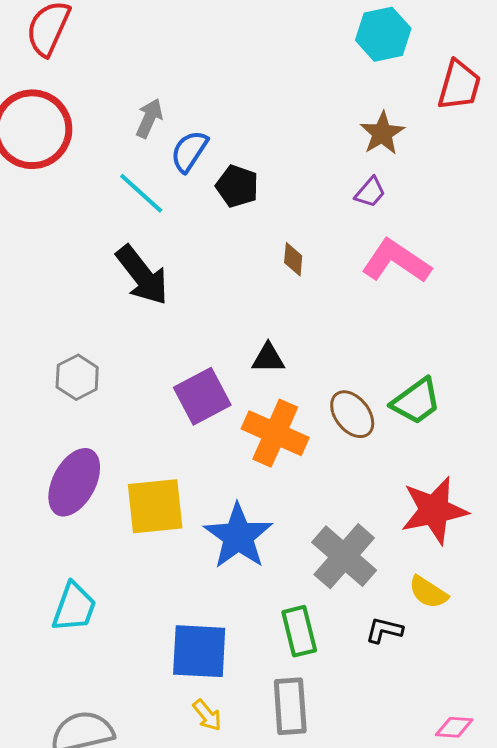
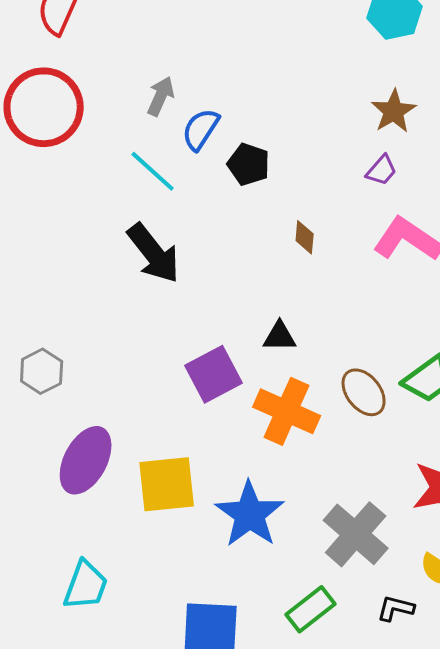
gray hexagon: (77, 377) -> (42, 371), moved
green rectangle: (299, 631) -> (311, 609), turned 66

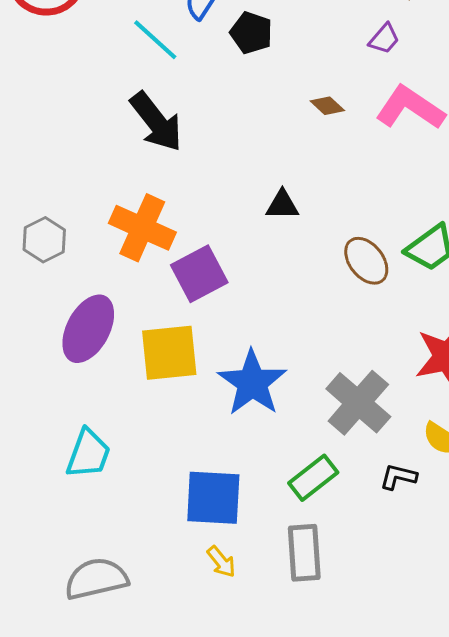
brown diamond: (305, 237) -> (327, 106), moved, turned -52
purple square: (214, 374) -> (199, 274), moved
orange cross: (287, 411) -> (142, 228), moved

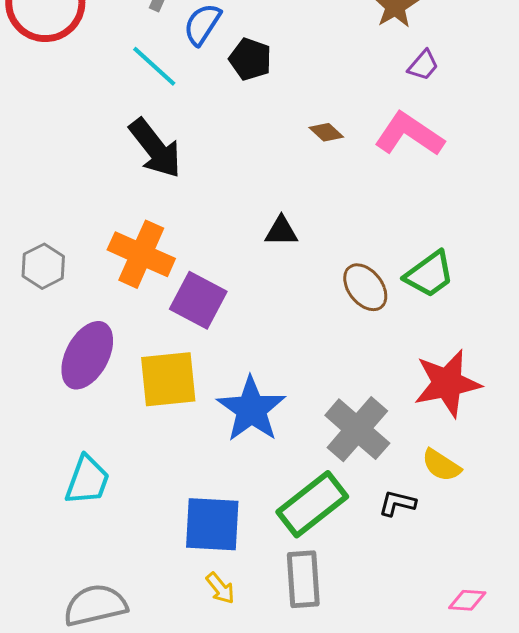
purple trapezoid: (384, 39) -> (423, 65), moved
purple square: (199, 274) -> (198, 300), turned -34
green rectangle: (313, 478) -> (312, 504), size x1.4

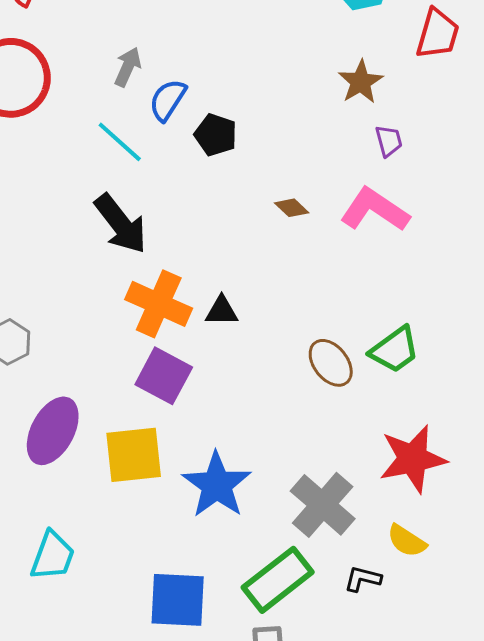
purple trapezoid: (423, 65) -> (389, 141), turned -56
black triangle: (281, 231) -> (222, 311), moved
orange cross: (141, 254) -> (159, 304), moved

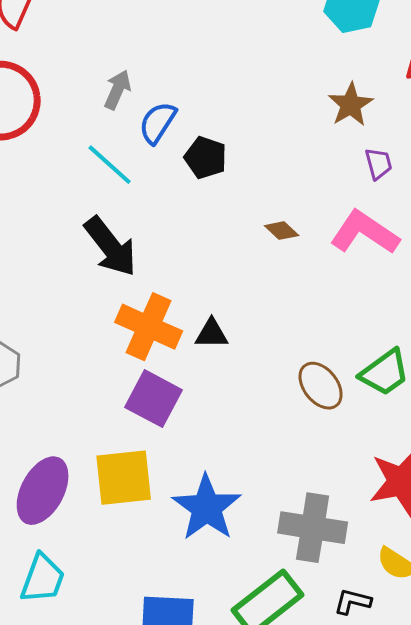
purple ellipse: (53, 431) -> (43, 491), moved
gray cross: (323, 505) -> (313, 528), turned -32

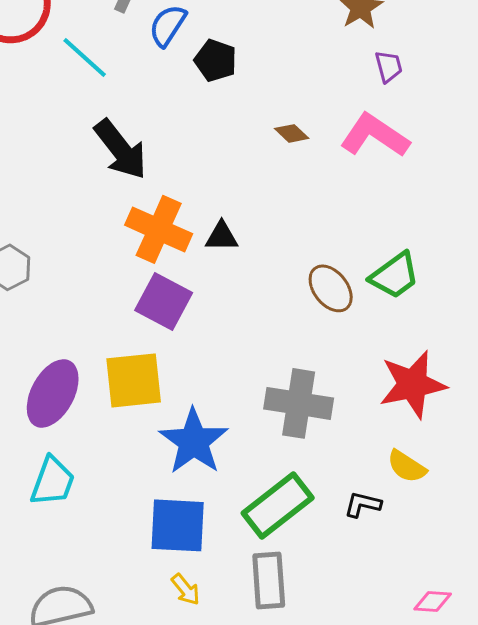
cyan line: (110, 165) -> (85, 57), moved
blue star: (207, 508) -> (194, 441), moved
gray cross: (313, 528) -> (299, 403), moved

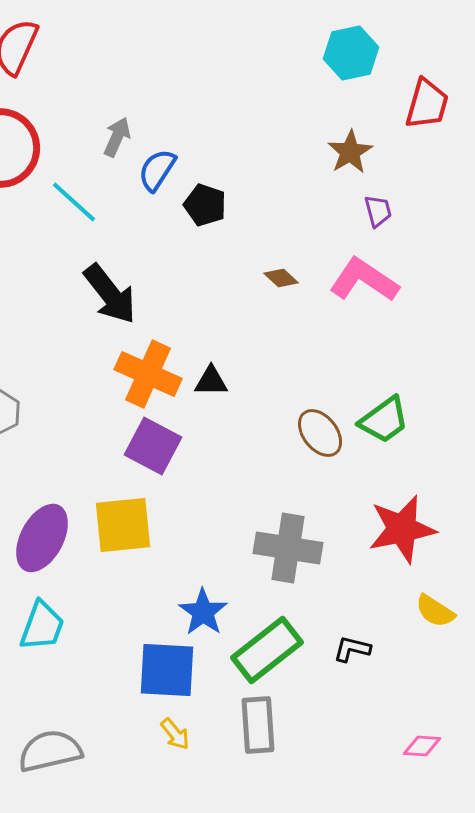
blue star: (194, 441) -> (203, 612), moved, size x0.7
yellow semicircle: (407, 466) -> (435, 611), moved

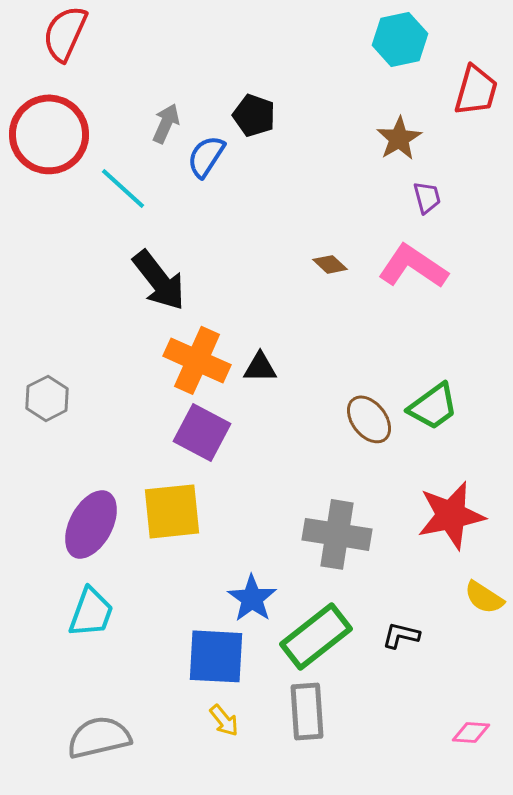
black pentagon: (205, 205) -> (254, 115), moved

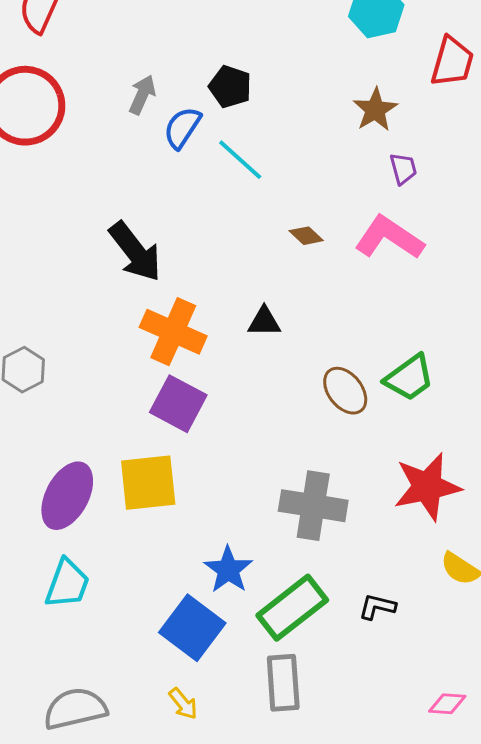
cyan line: (123, 188) -> (240, 160), moved
black triangle: (260, 367) -> (264, 322), moved
blue square: (216, 656) -> (192, 628), turned 34
yellow arrow: (224, 720) -> (183, 704), moved

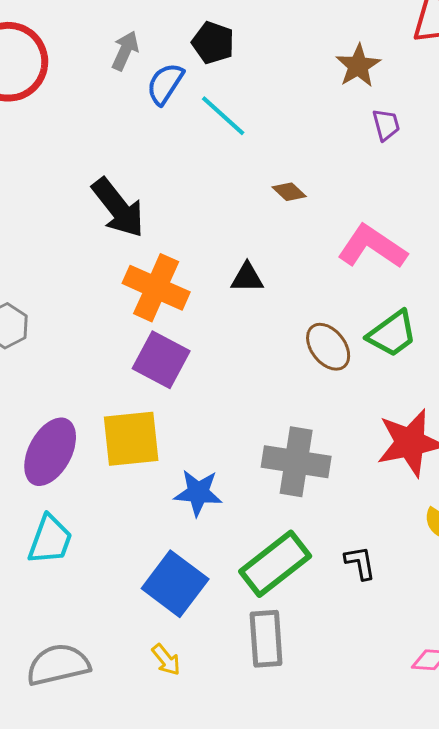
pink L-shape: (389, 238) -> (372, 247), moved
blue star: (228, 570) -> (198, 493), moved, turned -30
black L-shape: (377, 607) -> (360, 563), turned 66

